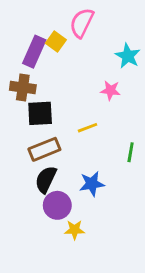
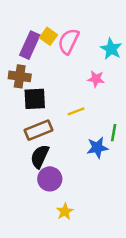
pink semicircle: (82, 23) -> (69, 41), moved
blue star: (92, 184) -> (97, 148), moved
yellow star: (75, 230) -> (65, 211), moved, turned -30

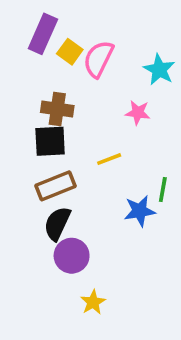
purple rectangle: (30, 45) -> (43, 34), moved
brown cross: (20, 76) -> (57, 109), moved

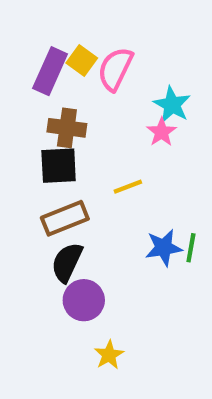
purple rectangle: (43, 34) -> (50, 71), moved
cyan star: (159, 70) -> (172, 105), moved
pink star: (138, 113) -> (162, 132), turned 30
green line: (163, 190) -> (191, 248), moved

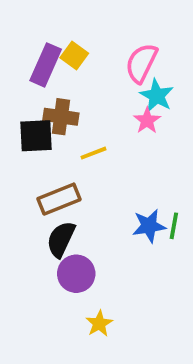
pink semicircle: (115, 69) -> (141, 63), moved
black square: (59, 166) -> (36, 136), moved
yellow line: (128, 187) -> (93, 153), moved

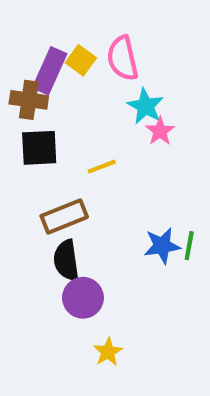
pink semicircle: (141, 63) -> (123, 58), moved, turned -39
cyan star: (157, 96) -> (145, 106), moved
brown cross: (61, 117) -> (29, 100), moved
black semicircle: (61, 239) -> (66, 260), turned -33

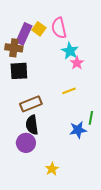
yellow line: (102, 167) -> (69, 91), moved
blue star: (162, 246) -> (78, 130), moved
purple circle: (83, 298) -> (26, 143), moved

